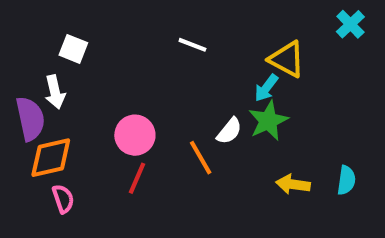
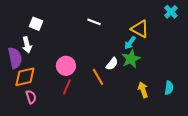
yellow arrow: (293, 184) -> (143, 90), turned 63

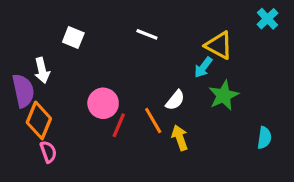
white square: (36, 24) -> (73, 38), moved
green star: (131, 59) -> (224, 95), moved
orange diamond: (25, 77) -> (39, 120), turned -55
red line: (67, 87) -> (119, 125), moved
yellow arrow: (143, 90) -> (180, 138), moved

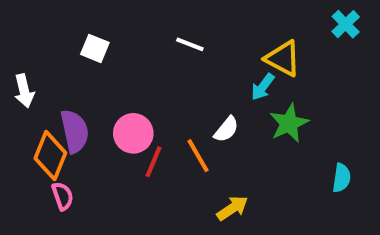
white arrow: (42, 70) -> (24, 91), moved
purple semicircle: (23, 91) -> (75, 131), moved
yellow arrow: (180, 138) -> (232, 208), moved, turned 75

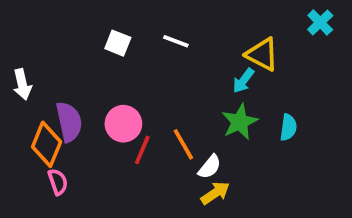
white square: (95, 48) -> (118, 43), moved
green star: (289, 123) -> (240, 122), moved
white semicircle: (226, 129) -> (210, 167), moved
cyan semicircle: (342, 178) -> (288, 127), moved

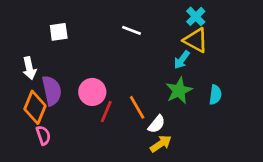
cyan cross: (320, 22) -> (196, 16), moved
white square: (118, 43) -> (59, 32), moved, turned -30
white arrow: (22, 84) -> (29, 68), moved

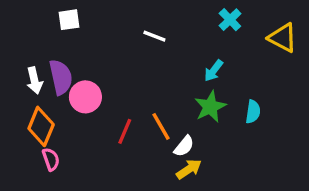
white square: (59, 32) -> (69, 20), moved
yellow triangle: (196, 40) -> (283, 38), moved
purple semicircle: (52, 91) -> (61, 77), moved
pink circle: (92, 92) -> (85, 97), moved

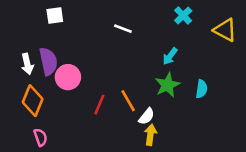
pink semicircle: (51, 159) -> (40, 137), moved
yellow arrow: (189, 169) -> (150, 135), turned -48

